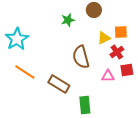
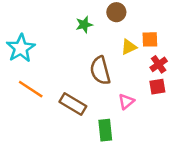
red cross: (117, 52) -> (159, 64), moved
pink triangle: (108, 76) -> (126, 102), moved, turned -40

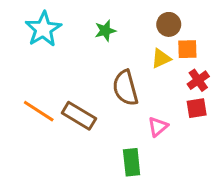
brown circle: (116, 12) -> (169, 24), moved
cyan star: (21, 48) -> (43, 29), moved
brown rectangle: (73, 104) -> (79, 116), moved

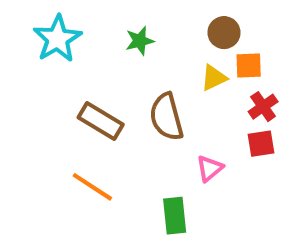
orange line: (39, 111) -> (92, 187), moved
brown rectangle: (79, 116) -> (101, 121), moved

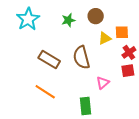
brown circle: (224, 33) -> (96, 16), moved

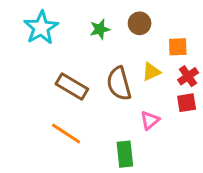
yellow triangle: (105, 38) -> (151, 72), moved

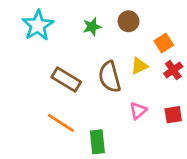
orange square: (178, 47) -> (164, 43), turned -30
red square: (187, 103) -> (173, 115), moved
green rectangle: (125, 154) -> (97, 142), moved

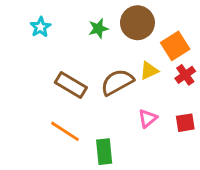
brown circle: (129, 21) -> (137, 23), size x1.5
cyan star: (38, 25) -> (40, 27), size x0.6
orange square: (164, 43) -> (175, 46), size x1.4
brown semicircle: (110, 77) -> (117, 82), turned 76

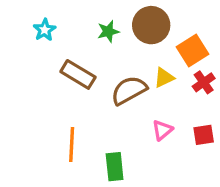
brown rectangle: (71, 85) -> (78, 74), moved
orange line: (65, 131) -> (72, 144), turned 60

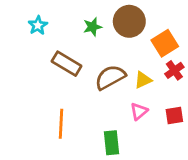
yellow triangle: (164, 78) -> (143, 80), moved
green rectangle: (115, 167) -> (112, 143), moved

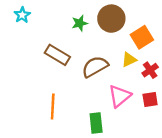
cyan star: (38, 25) -> (22, 15), moved
red cross: (174, 70) -> (150, 70), moved
yellow triangle: (143, 80) -> (129, 60), moved
pink triangle: (139, 111) -> (120, 96), size x1.5

